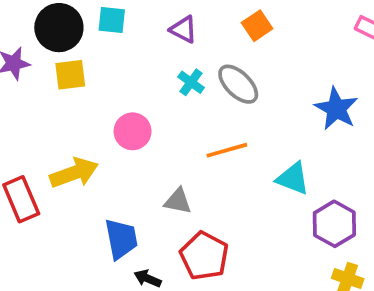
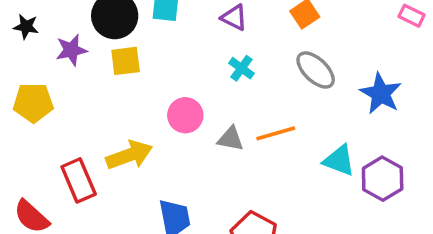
gray ellipse: (238, 84) -> (316, 70), moved
gray triangle: (178, 201) -> (231, 139), moved
purple hexagon: (334, 224) -> (383, 179), moved

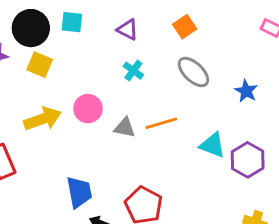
yellow square: (126, 61) -> (40, 65), turned 30
blue star: (381, 94) -> (246, 91), size x0.7
yellow arrow: (129, 155) -> (43, 119), moved

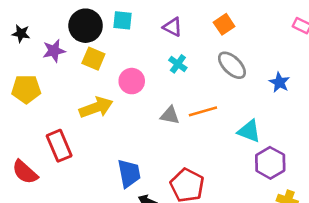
pink circle: (88, 109) -> (132, 81), moved
purple hexagon: (248, 160) -> (270, 163), moved

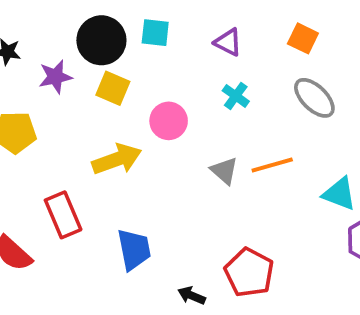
orange square: (224, 24) -> (303, 38), turned -30
gray triangle: (170, 115) -> (224, 171), turned 30
blue trapezoid: (129, 173) -> (134, 249), moved

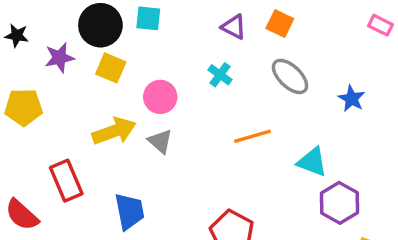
purple triangle: (228, 42) -> (234, 27), moved
gray triangle: (224, 171) -> (160, 141), moved

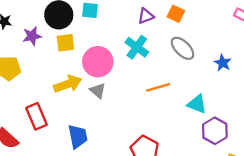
purple triangle: (234, 27) -> (146, 16), turned -48
yellow square: (111, 68) -> (65, 43), turned -30
cyan cross: (220, 75) -> (137, 47), size x1.5
pink circle: (160, 97) -> (98, 62), size x1.4

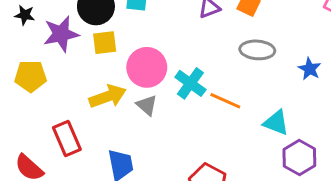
purple star: (32, 36) -> (61, 34), size x1.4
cyan cross: (137, 47) -> (190, 83), moved
gray ellipse: (183, 48) -> (257, 50), turned -40
orange line: (158, 87) -> (225, 101), turned 40

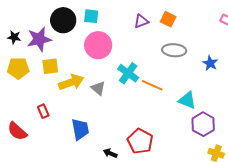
black star: (25, 15) -> (14, 37), moved
yellow square: (105, 43) -> (50, 66), moved
pink circle: (147, 67) -> (98, 45), moved
red rectangle: (67, 139) -> (43, 111), size x0.6

